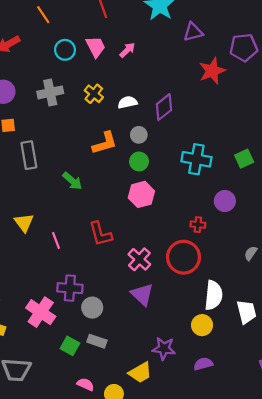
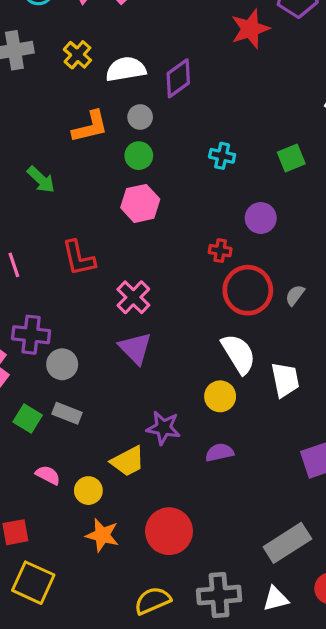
white semicircle: (128, 102) -> (126, 69), size x1.4
cyan cross: (196, 159) -> (222, 156), size x0.6
red circle: (183, 257) -> (248, 290), moved
white semicircle: (214, 295) -> (239, 354), turned -40

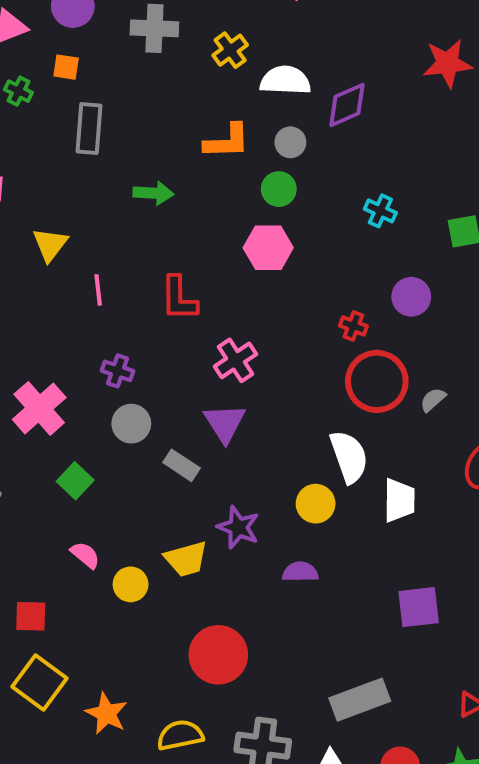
green arrow: (41, 180) -> (153, 193), turned -52
purple cross: (31, 335) -> (118, 371), moved, size x0.7
gray rectangle: (67, 413) -> (182, 465), moved
orange star: (102, 535) -> (106, 714), moved

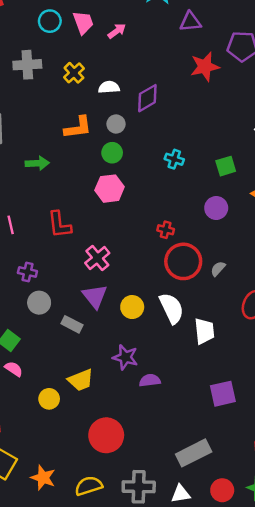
white semicircle: (285, 80) -> (109, 87), size x0.7
purple circle: (411, 297) -> (216, 208), moved
yellow circle: (316, 504) -> (132, 307), moved
purple star: (238, 527) -> (125, 357), moved
pink semicircle: (85, 555) -> (14, 369), moved

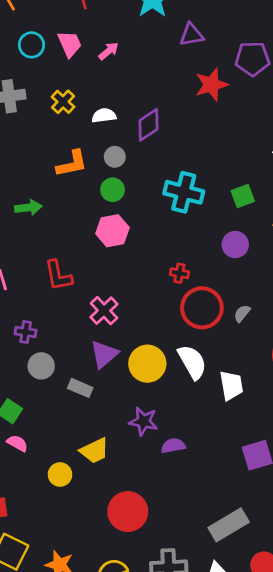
cyan cross: (174, 159) -> (184, 192), size x1.8
purple triangle: (95, 296) -> (104, 354), turned 32
yellow circle: (132, 307) -> (147, 364), size x1.4

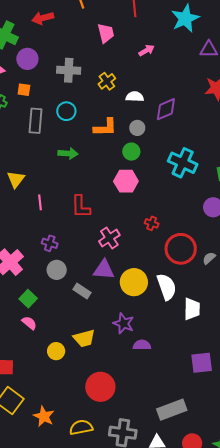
pink trapezoid: (70, 44) -> (106, 33), moved
cyan circle: (32, 45) -> (66, 111), moved
red cross: (179, 273) -> (152, 223), moved
purple triangle: (104, 354) -> (104, 270), turned 35

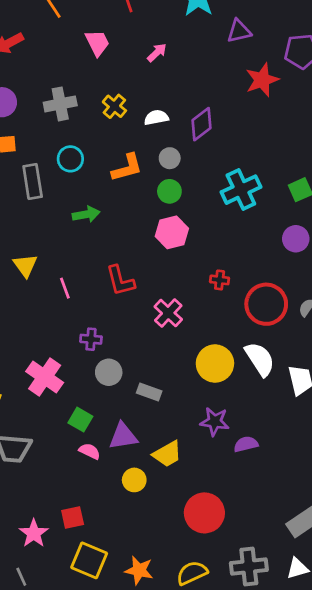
cyan cross: (183, 163) -> (241, 190), turned -36
purple triangle: (104, 270) -> (123, 436), moved

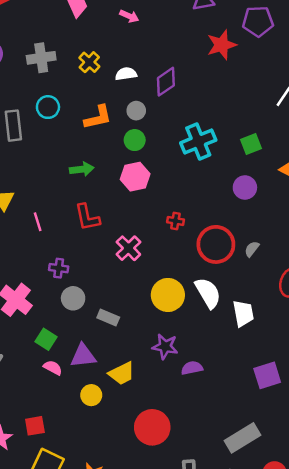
pink arrow: (157, 53) -> (129, 16), turned 66
green arrow: (86, 214) -> (82, 169), moved

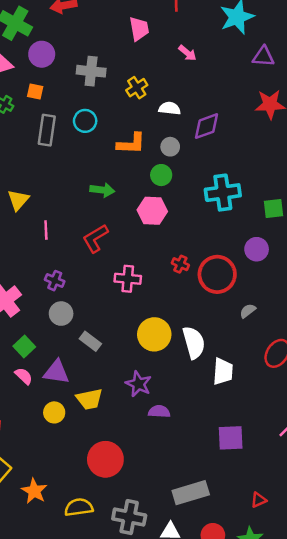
red L-shape: (87, 217) -> (95, 238), turned 56
red circle: (216, 244) -> (217, 274), moved
pink cross: (128, 248) -> (128, 279), turned 35

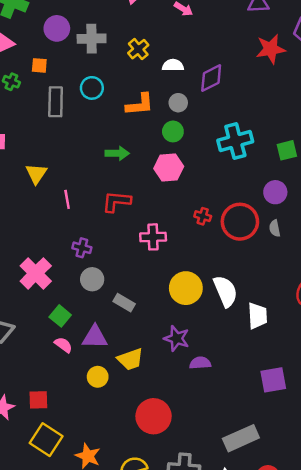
purple circle: (42, 54) -> (57, 28), moved
red L-shape: (95, 238) -> (116, 201), turned 44
gray semicircle: (248, 311) -> (275, 228), moved, turned -56

